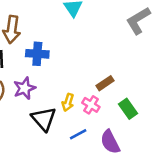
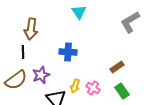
blue cross: (37, 54) -> (68, 52), moved
brown rectangle: (105, 83) -> (117, 67), moved

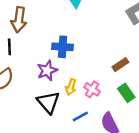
purple star: (41, 75) -> (47, 70), moved

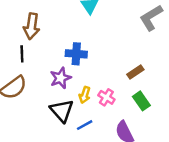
blue line: (80, 117) -> (85, 125), moved

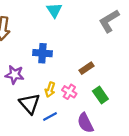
brown rectangle: (135, 72) -> (86, 68), moved
purple star: (61, 78) -> (15, 75), moved, turned 30

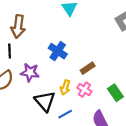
blue cross: (42, 53) -> (58, 51), turned 30
brown rectangle: (86, 68) -> (88, 68), moved

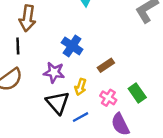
purple star: (30, 72) -> (54, 72), moved
pink cross: (84, 90) -> (108, 98), moved

